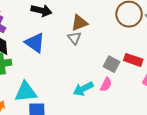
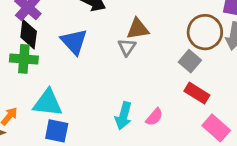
gray square: (111, 64) -> (190, 61), moved
cyan arrow: (83, 89) -> (123, 116), turned -60

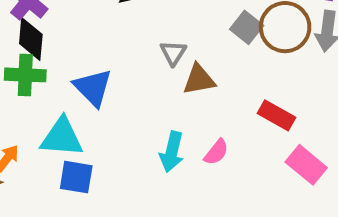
brown triangle: (138, 29) -> (199, 80), moved
blue triangle: (74, 42) -> (93, 88), moved
gray square: (190, 61) -> (247, 27), moved

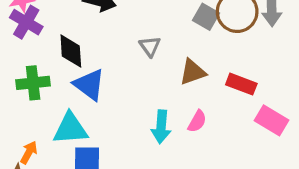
black diamond: (31, 39) -> (71, 51), moved
brown triangle: (199, 80) -> (193, 72), moved

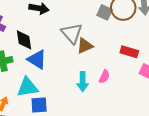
gray triangle: (150, 46) -> (72, 33), size x1.6
brown triangle: (193, 72) -> (85, 46), moved

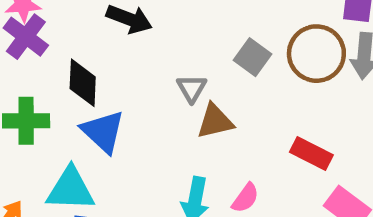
gray square: (105, 12) -> (252, 57), moved
gray triangle: (72, 33) -> (192, 88), size x0.6

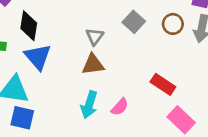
brown circle: (316, 54) -> (173, 24), size x0.6
brown triangle: (215, 121) -> (93, 64), moved

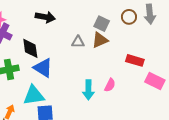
gray triangle: (95, 37) -> (78, 42), turned -48
brown triangle: (93, 64) -> (100, 40), moved

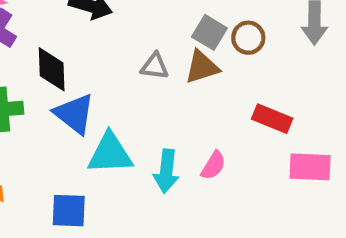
brown circle: (129, 17) -> (248, 38), moved
pink rectangle: (155, 81) -> (310, 167), turned -30
cyan triangle: (34, 95) -> (110, 153), moved

